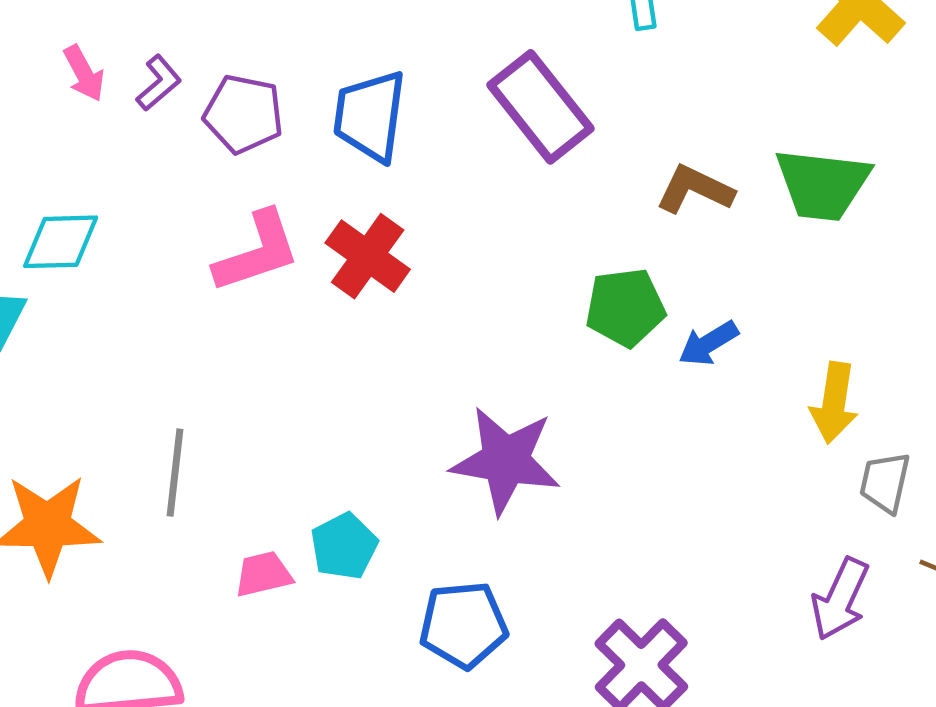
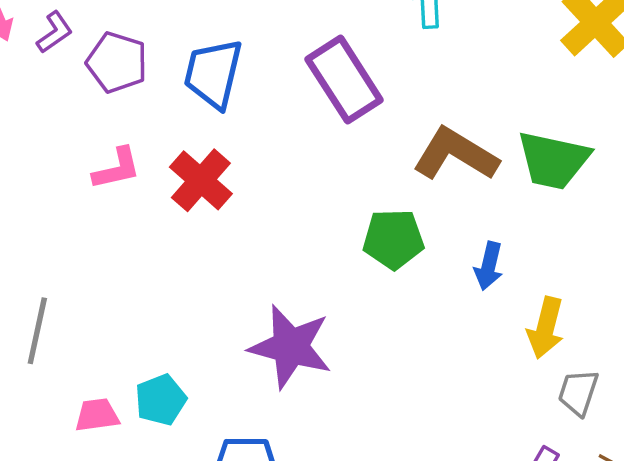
brown L-shape: (695, 189) -> (456, 154), size x1.4
pink L-shape: (257, 252) -> (117, 169), size x0.7
blue arrow: (708, 343) -> (489, 266), moved, turned -51

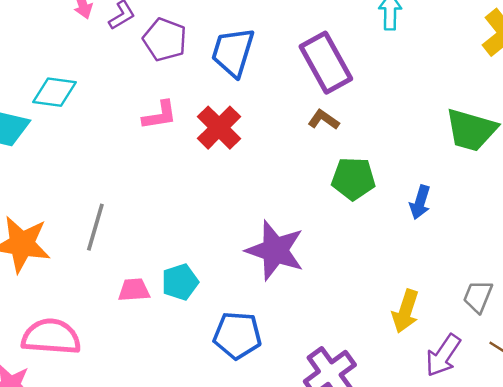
brown L-shape: (456, 154) -> (323, 120), moved, size x0.5
yellow arrow: (546, 328) -> (405, 311), moved

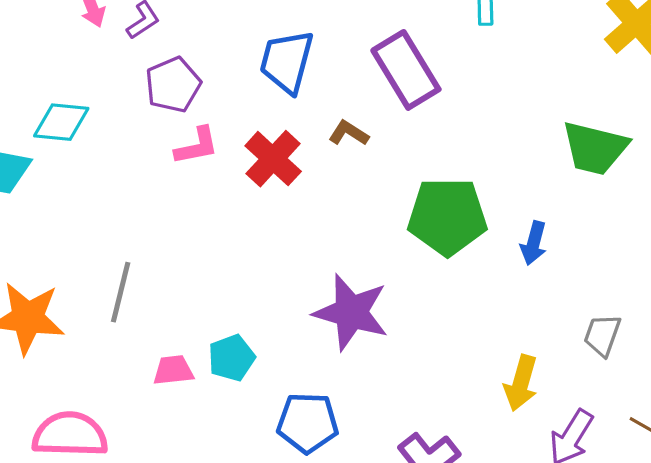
purple pentagon: (165, 40) -> (173, 85), moved, turned 30
brown L-shape: (323, 120) -> (349, 133), moved
green pentagon: (353, 179) -> (447, 217), size x1.4
gray trapezoid: (478, 296) -> (602, 335), moved

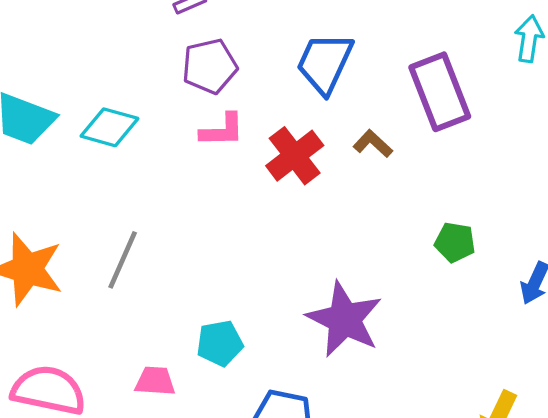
cyan diamond: (61, 122) -> (109, 127), moved
green pentagon: (447, 217) -> (455, 242), size x0.5
pink trapezoid: (173, 370) -> (155, 381), moved

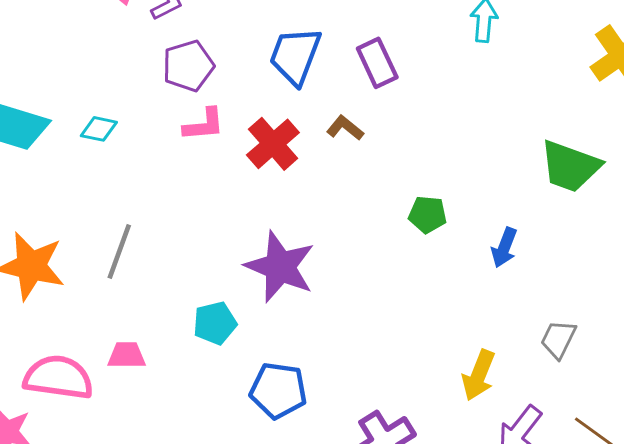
purple rectangle: (440, 92) -> (377, 63), moved, size x0.7
cyan diamond: (109, 127) -> (99, 129), size x0.7
purple star: (344, 319) -> (280, 267), moved
pink trapezoid: (155, 381) -> (127, 355), moved

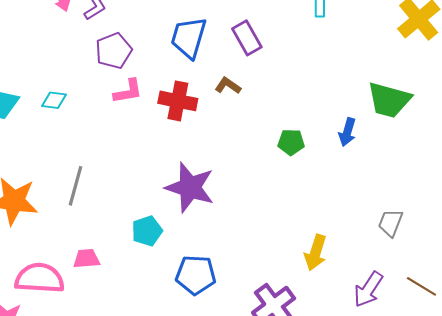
red cross: (273, 144) -> (178, 101), turned -33
blue arrow: (504, 248) -> (347, 132), moved
yellow arrow: (479, 375) -> (315, 253), moved

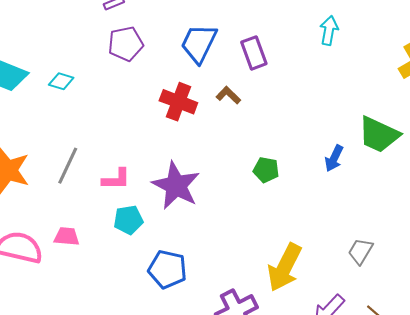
pink L-shape: (128, 91) -> (116, 179), moved
green pentagon: (291, 142) -> (266, 170), moved
yellow arrow: (315, 253) -> (285, 267), size x1.4

